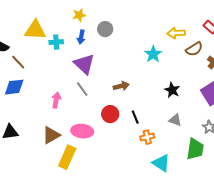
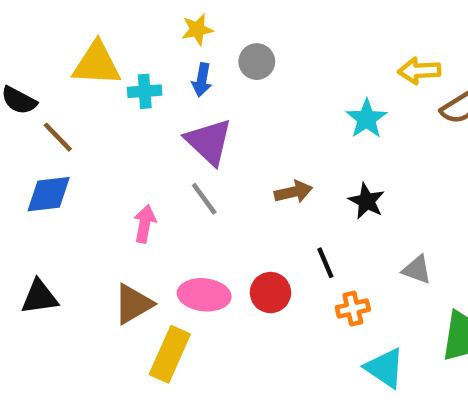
black star: (172, 90) -> (367, 201), moved
red circle: (110, 114) -> (270, 293), moved

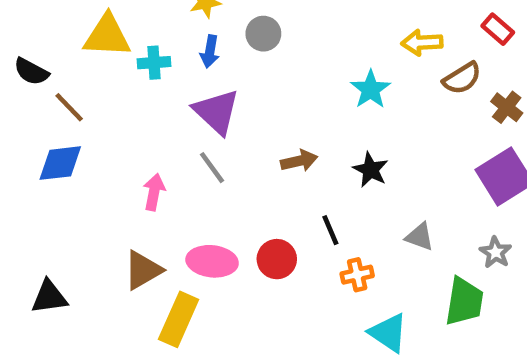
black triangle: (39, 297) -> (49, 297), moved

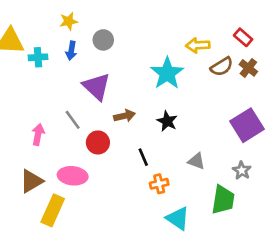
cyan star: (371, 89) -> (167, 73), size x1.4
brown cross: (507, 107) -> (248, 68), moved
purple triangle: (217, 112) -> (97, 87), moved
red circle: (277, 259) -> (98, 142), moved

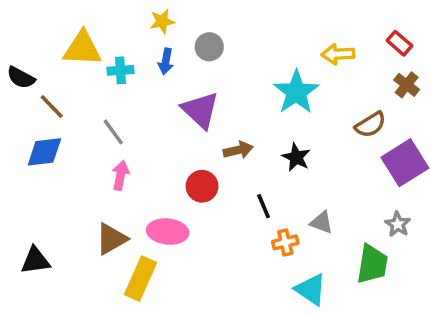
brown semicircle: (222, 67) -> (370, 125), moved
gray line: (73, 120) -> (113, 132), moved
gray triangle: (196, 161) -> (322, 222), moved

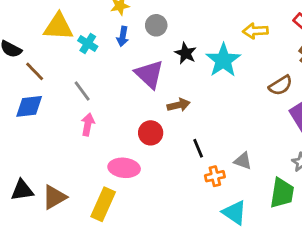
cyan cross: (121, 70) -> (88, 43), turned 36
black star: (296, 157) -> (186, 53), moved
brown triangle: (111, 239) -> (54, 197), moved

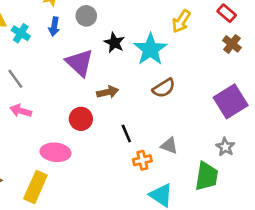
yellow arrow: (255, 31) -> (181, 21), turned -55
brown semicircle: (281, 85) -> (164, 88), moved
pink arrow: (88, 125) -> (21, 111), turned -85

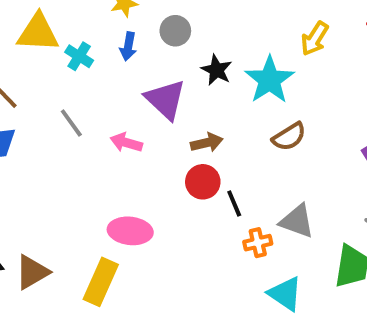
pink arrow: (21, 111) -> (126, 143), moved
red circle: (81, 119) -> (203, 182), moved
gray triangle: (169, 146) -> (297, 221), size x1.4

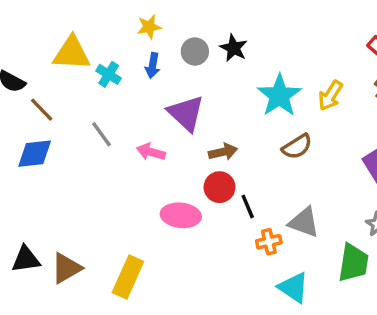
yellow arrow: (315, 39) -> (330, 96), moved
black star: (217, 70) -> (234, 48), moved
pink ellipse: (130, 231) -> (181, 215), moved

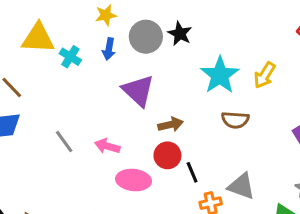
gray circle: (195, 52) -> (146, 37), size x1.4
gray line: (102, 134) -> (64, 141), moved
brown semicircle: (297, 147) -> (235, 120), turned 36
pink arrow: (151, 152) -> (107, 146), moved

